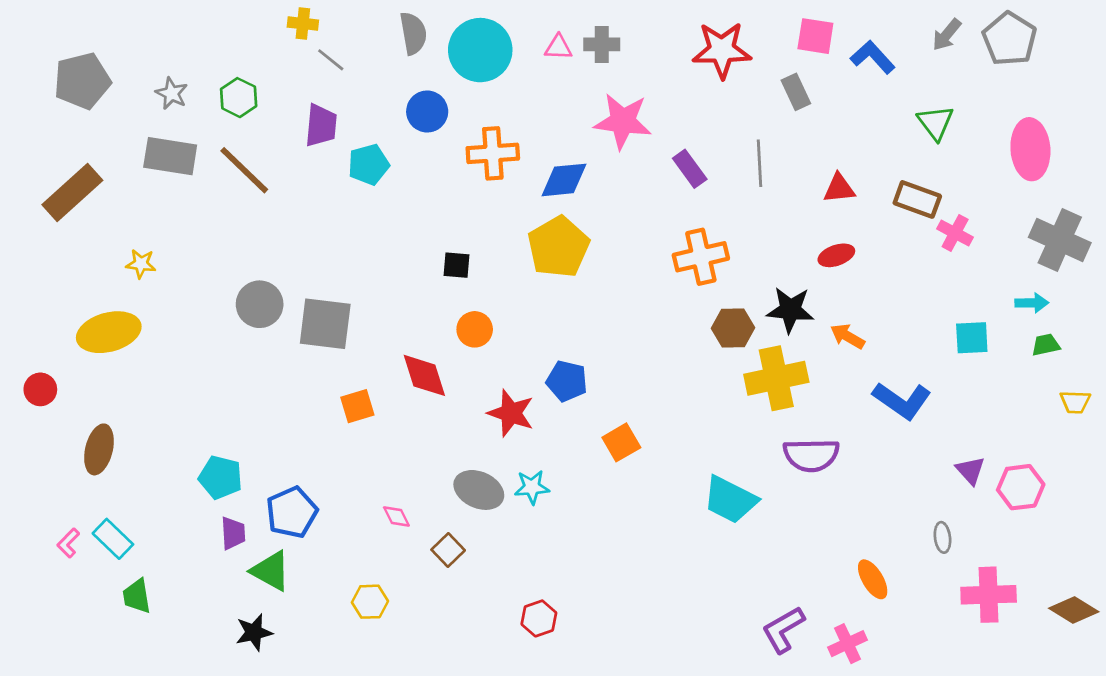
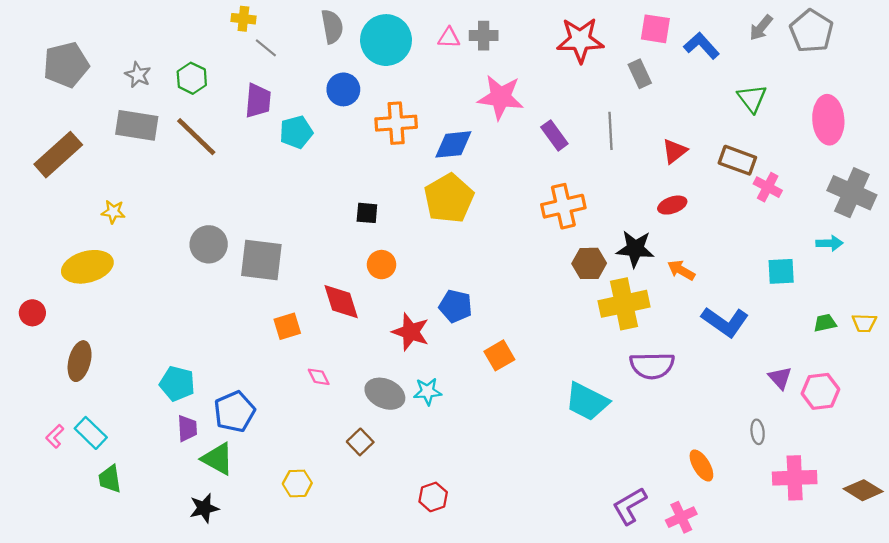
red triangle: (839, 188) -> (675, 151), turned -32
green trapezoid: (1046, 345) -> (825, 323), moved
pink diamond: (396, 516) -> (319, 377), moved

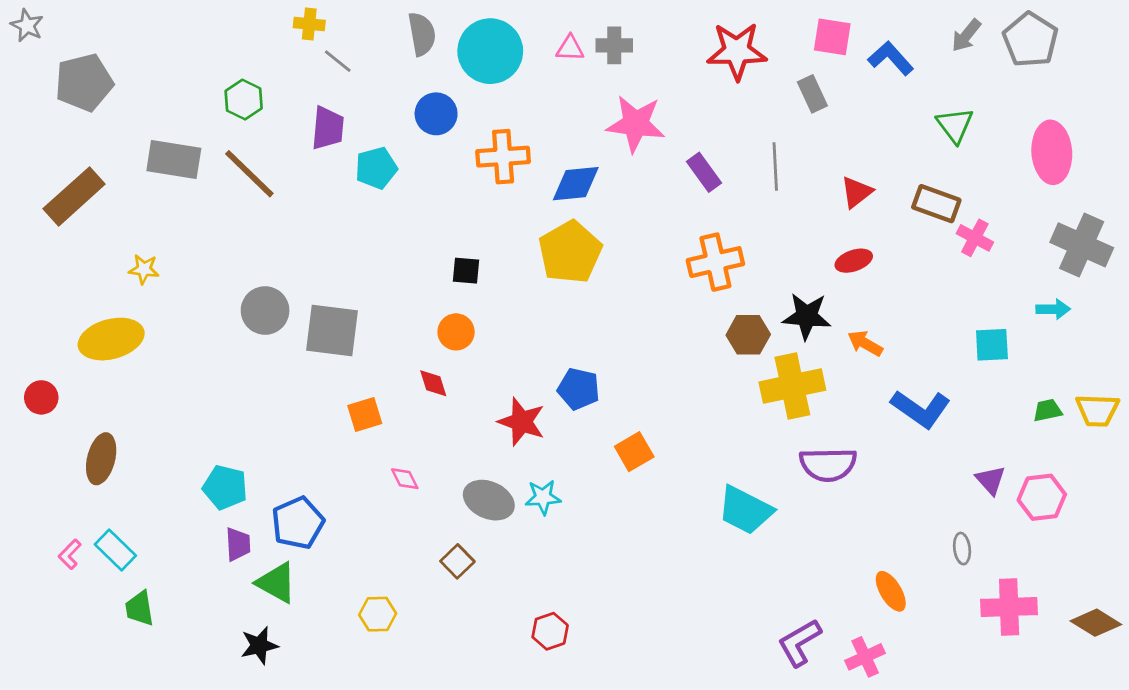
gray star: (138, 75) -> (27, 25), moved
orange circle: (382, 265) -> (456, 332), moved
red diamond: (341, 302) -> (433, 383), size x0.6
yellow trapezoid: (864, 323) -> (1097, 410), size x1.4

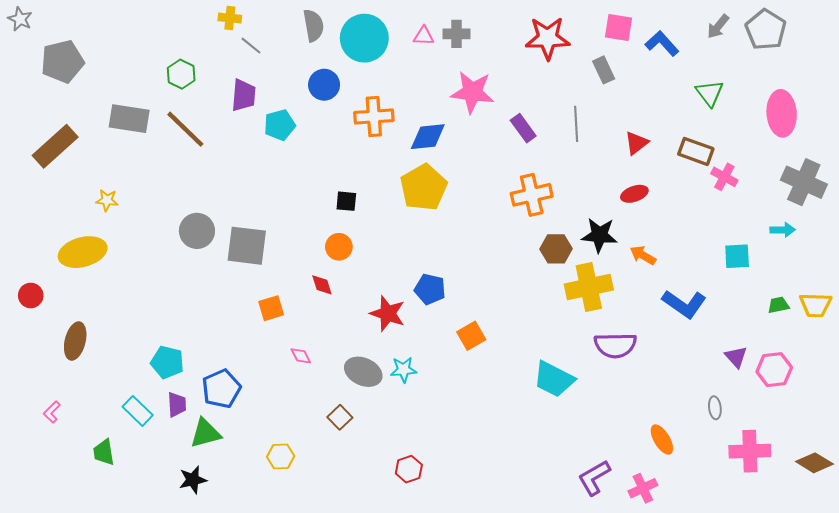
cyan rectangle: (115, 550) -> (138, 411), moved
green triangle: (276, 583) -> (205, 433), turned -44

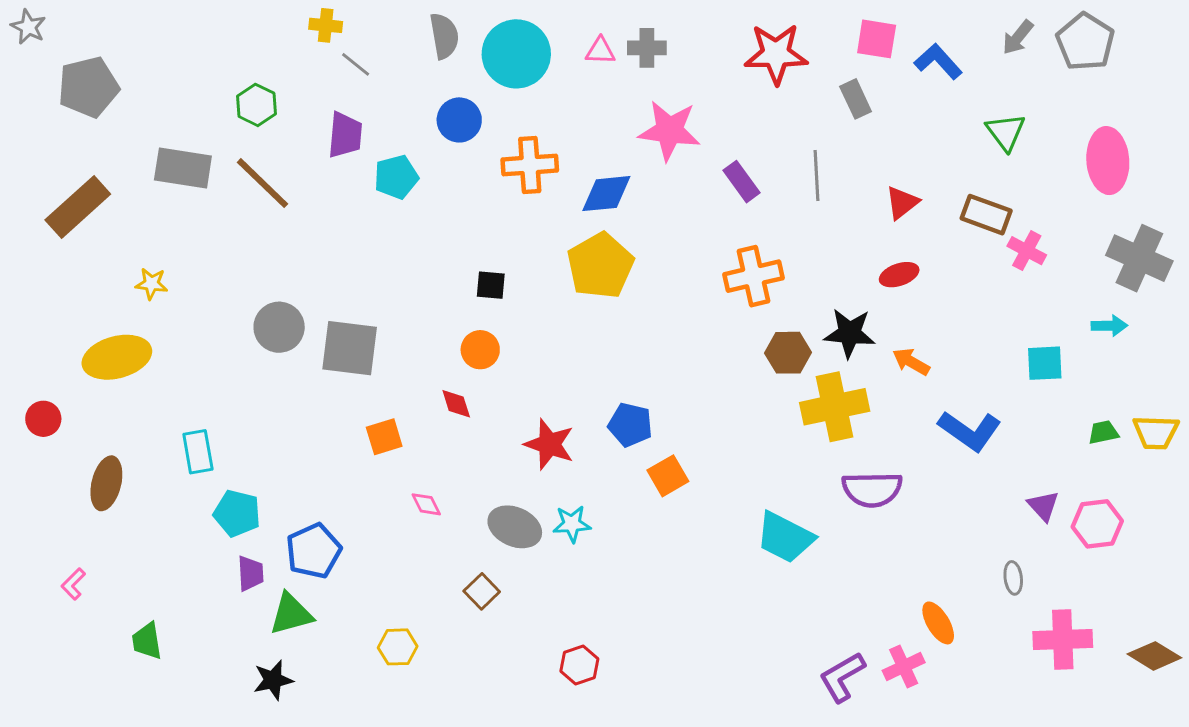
blue pentagon: (430, 289) -> (630, 425), moved
cyan rectangle: (138, 411) -> (198, 452), moved, turned 36
pink cross: (643, 488) -> (904, 666), moved

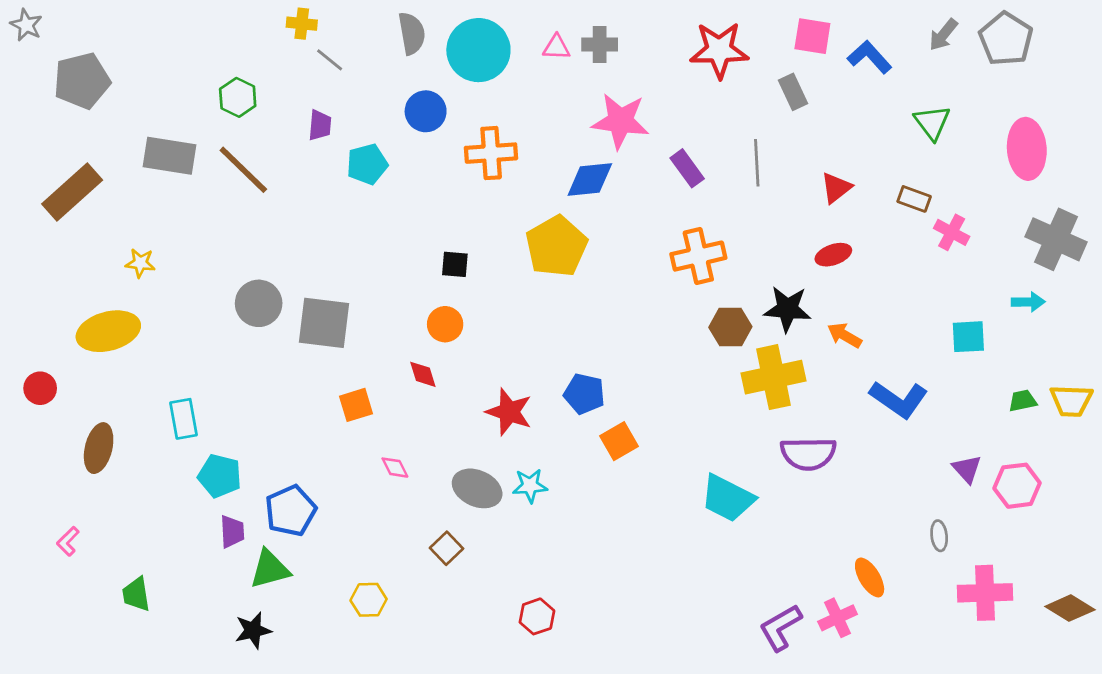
purple trapezoid: (345, 135) -> (320, 125), size x0.7
blue diamond: (606, 194) -> (590, 179), moved
brown rectangle: (986, 215) -> (914, 199), size x0.7

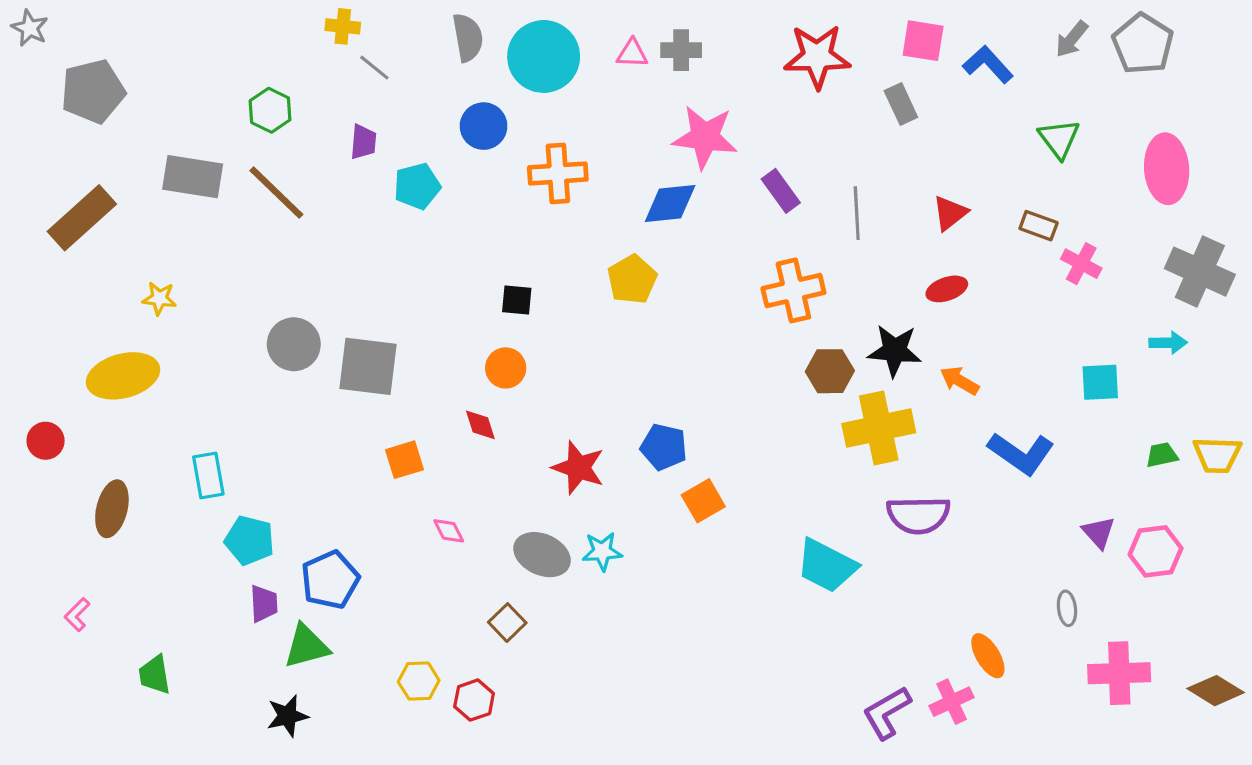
gray line: (757, 163) -> (857, 213), moved
yellow pentagon: (556, 246) -> (632, 279), size x0.7
red hexagon: (537, 616) -> (474, 700), moved

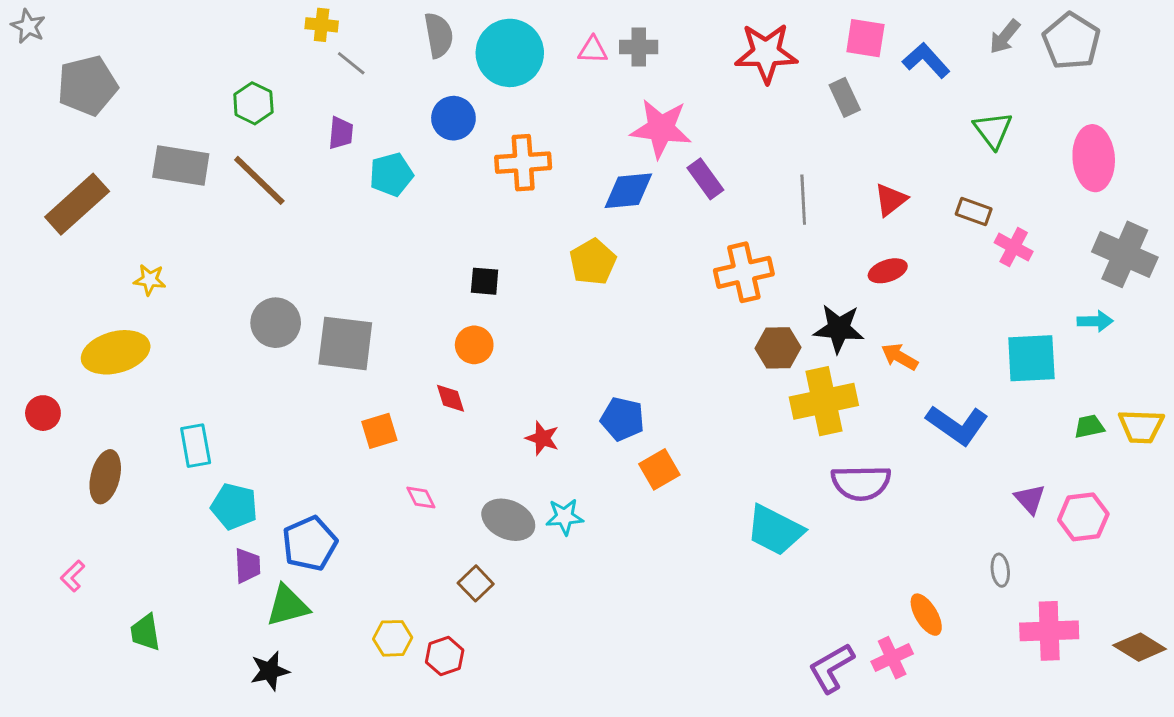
purple rectangle: (781, 191) -> (705, 179), moved
cyan square: (1100, 382) -> (1031, 358), size x1.4
red star: (578, 468) -> (542, 438), size x0.7

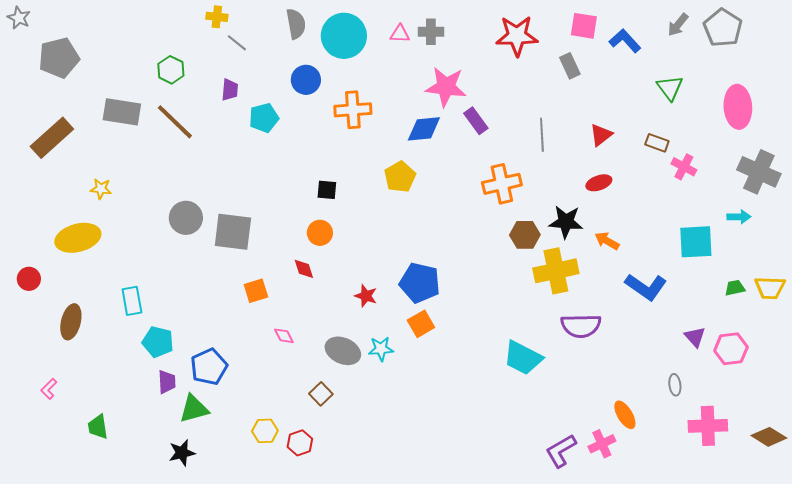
blue pentagon: (622, 419) -> (420, 283), size x1.4
orange square: (659, 469) -> (421, 324), moved

